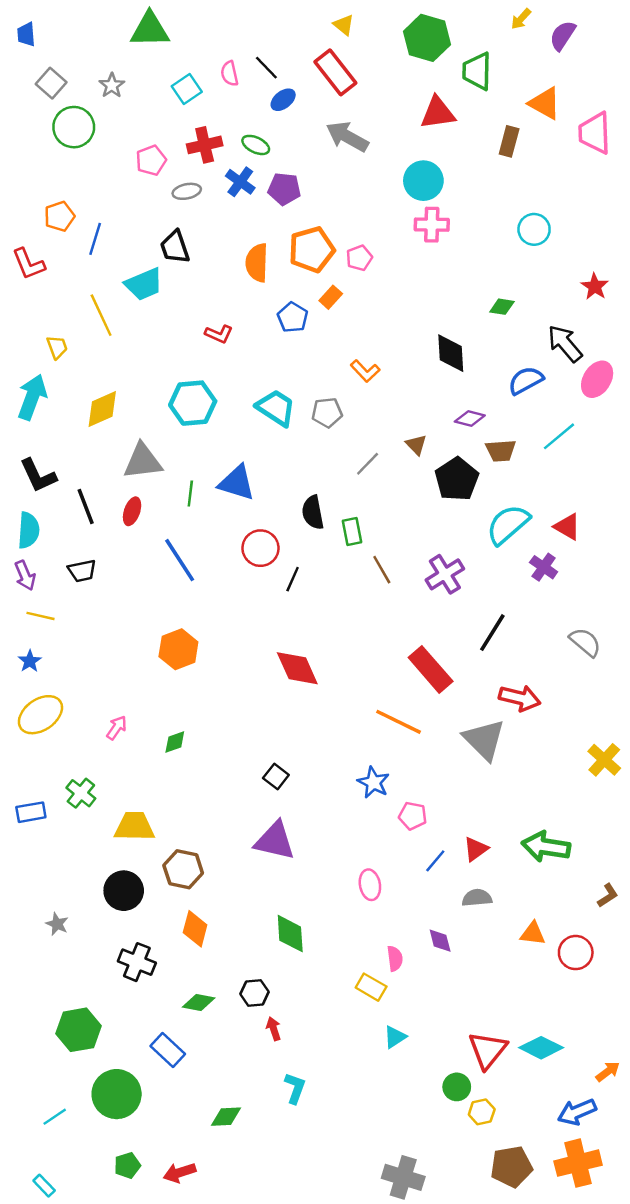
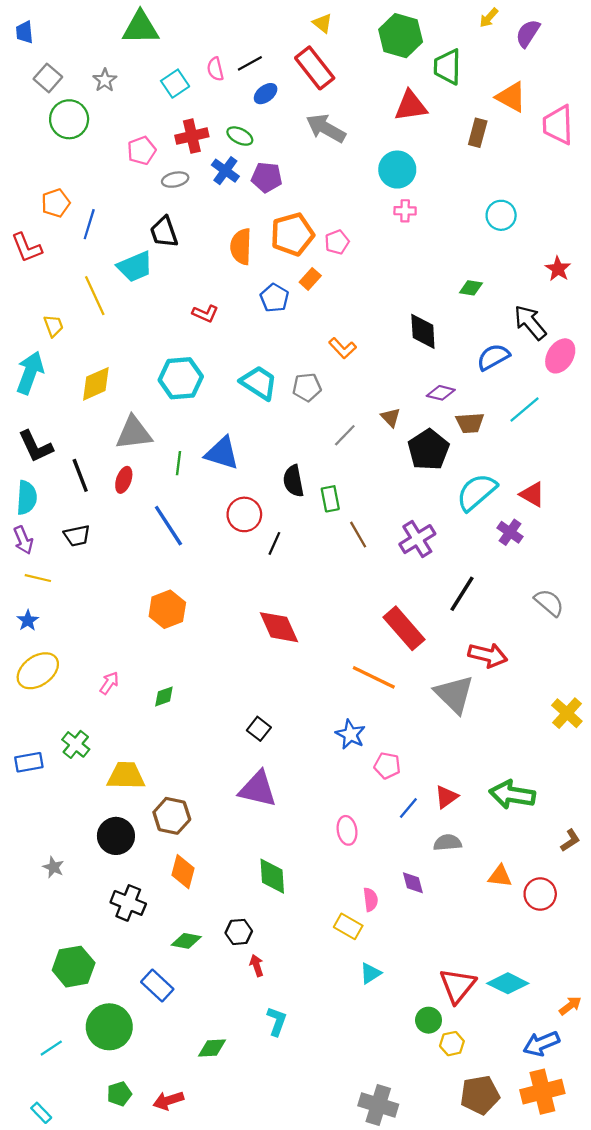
black line: (266, 68) -> (250, 63), turned -75
pink cross: (432, 225) -> (405, 211), size x0.7

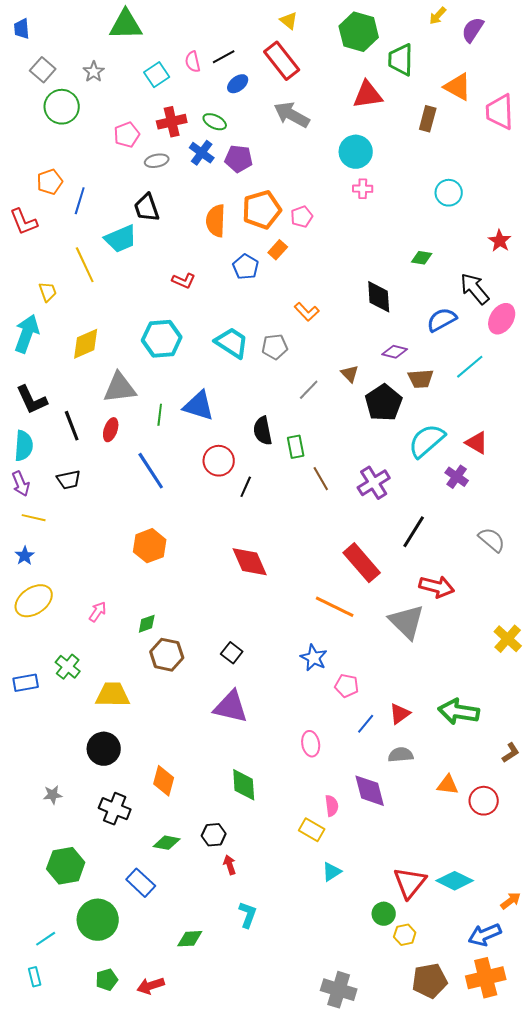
brown hexagon: (172, 816) -> (167, 655), moved
gray star: (53, 867) -> (53, 795), moved, turned -30
purple diamond: (413, 883) -> (370, 791), size x1.6
cyan rectangle: (41, 1113) -> (35, 977), moved, turned 30

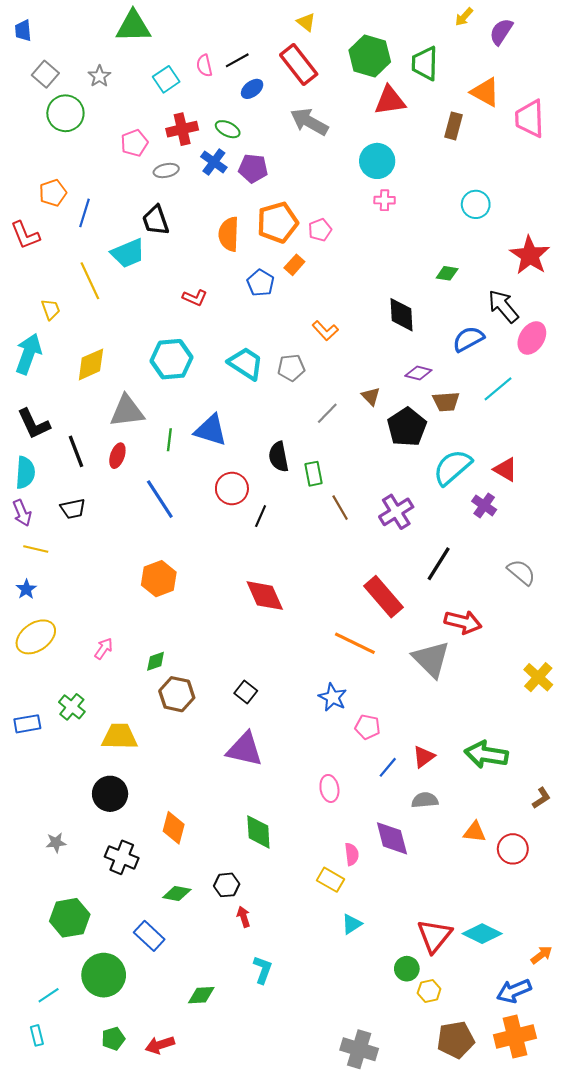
green hexagon: (359, 32) -> (370, 56), moved
red star: (500, 241) -> (530, 255), size x1.6

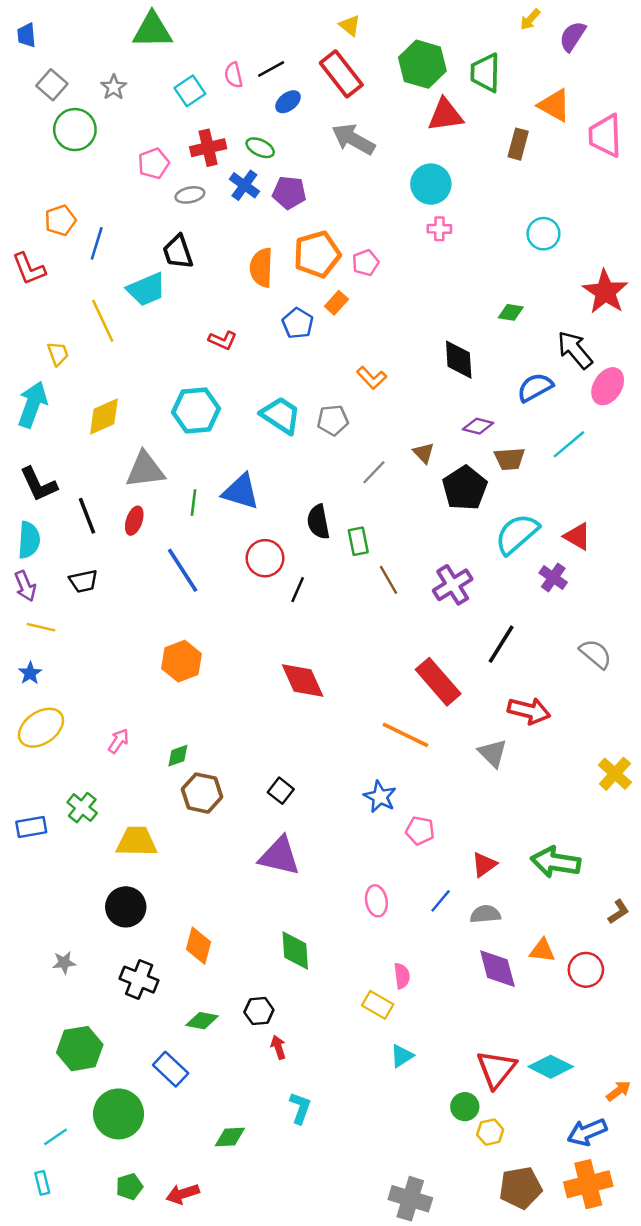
gray triangle: (431, 659) -> (493, 753), size x0.7
blue line: (388, 767) -> (441, 901), moved
purple diamond: (392, 838) -> (497, 969), moved

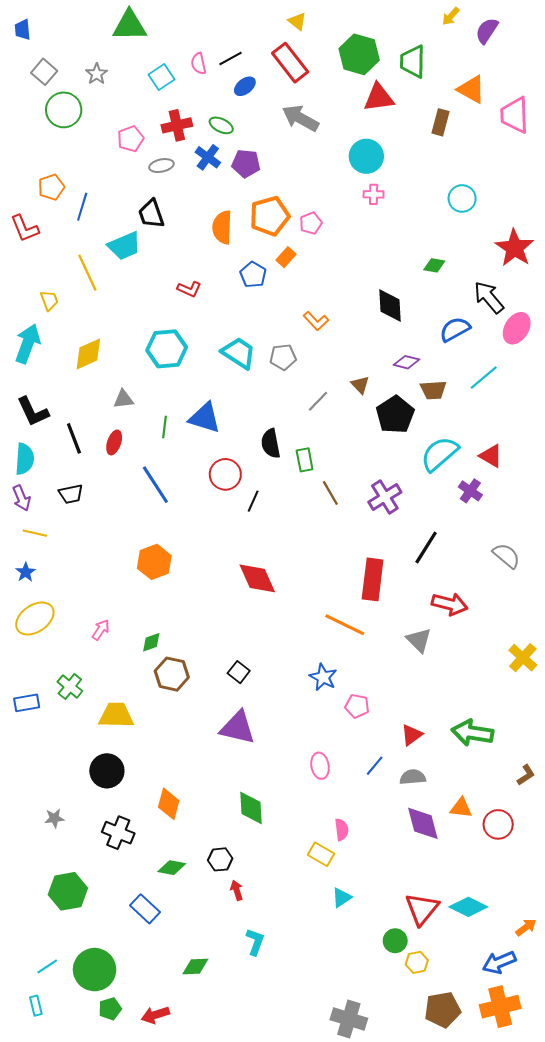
gray triangle: (145, 470) -> (123, 399), size x0.6
red rectangle: (438, 682) -> (373, 579), turned 48
green circle: (118, 1114) -> (95, 970), moved

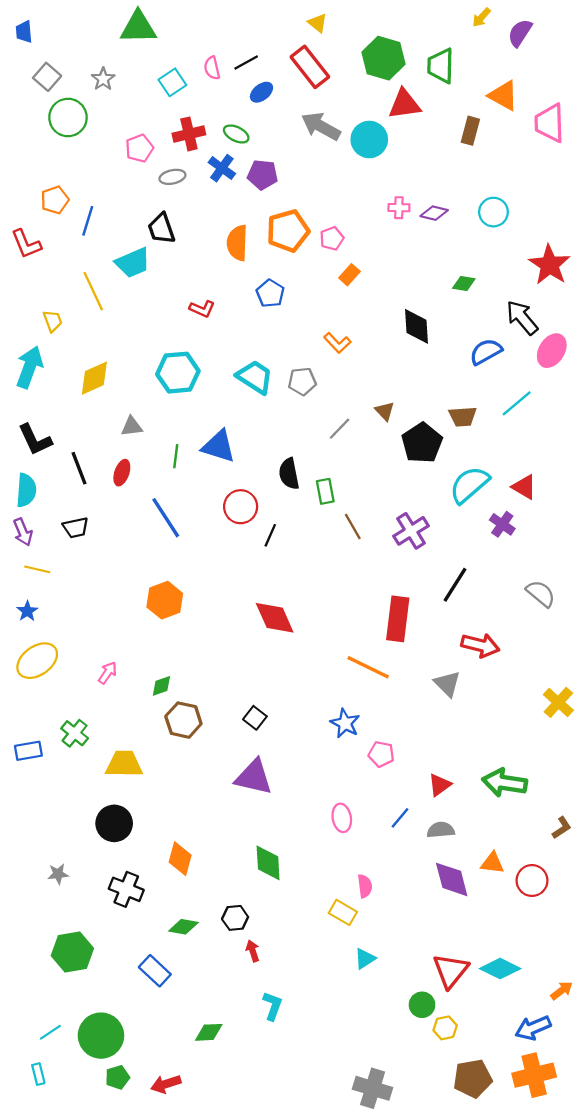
cyan circle: (366, 156) -> (369, 139), moved
orange rectangle: (286, 257) -> (349, 275), moved
purple diamond: (406, 362) -> (434, 213), moved

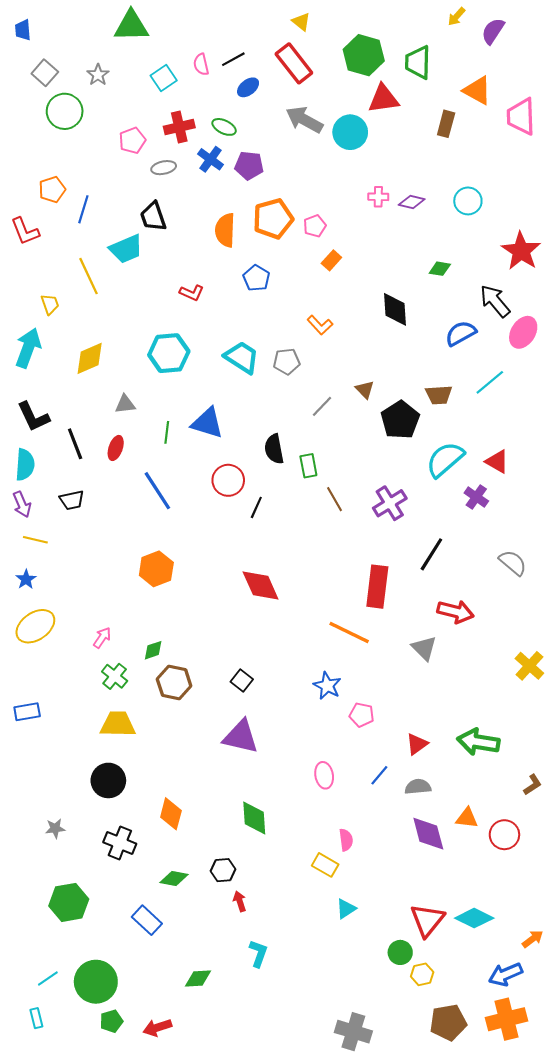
green cross: (75, 733) -> (115, 676), moved

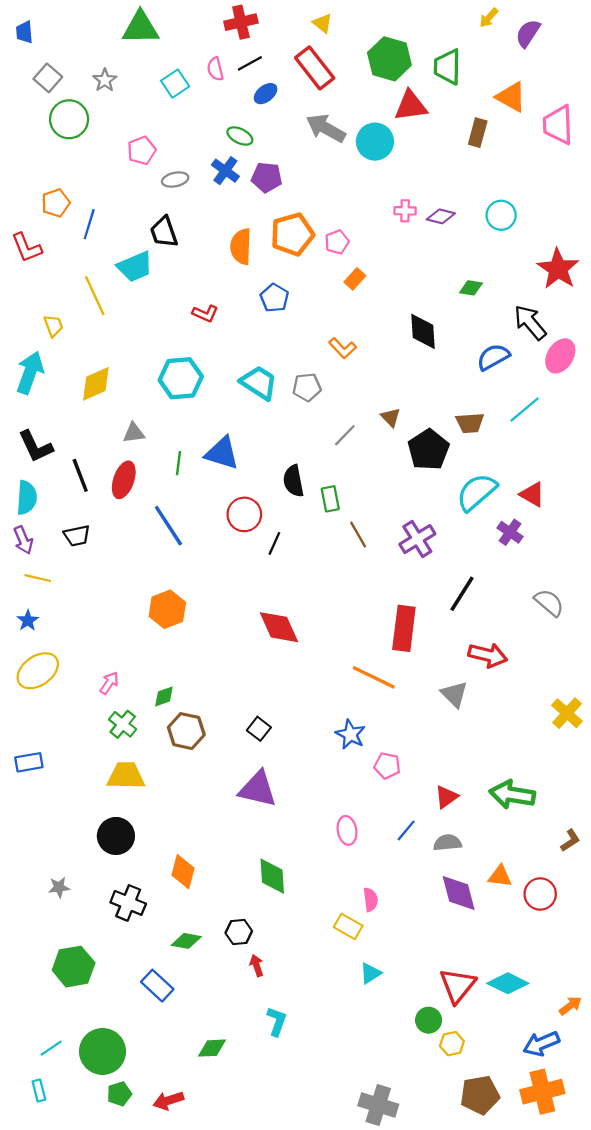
red cross: (179, 127) -> (241, 22), moved
red ellipse: (116, 448) -> (124, 480), size x1.4

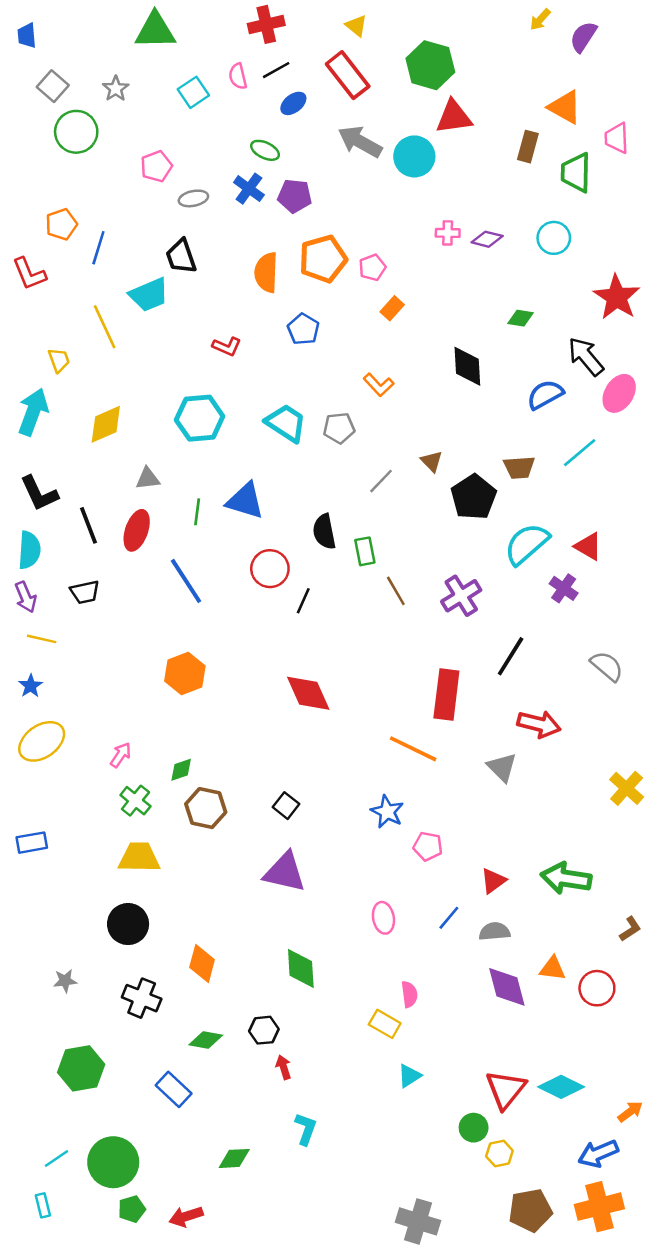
green trapezoid: (448, 67) -> (576, 173), moved
pink trapezoid: (558, 125) -> (617, 138), size x0.7

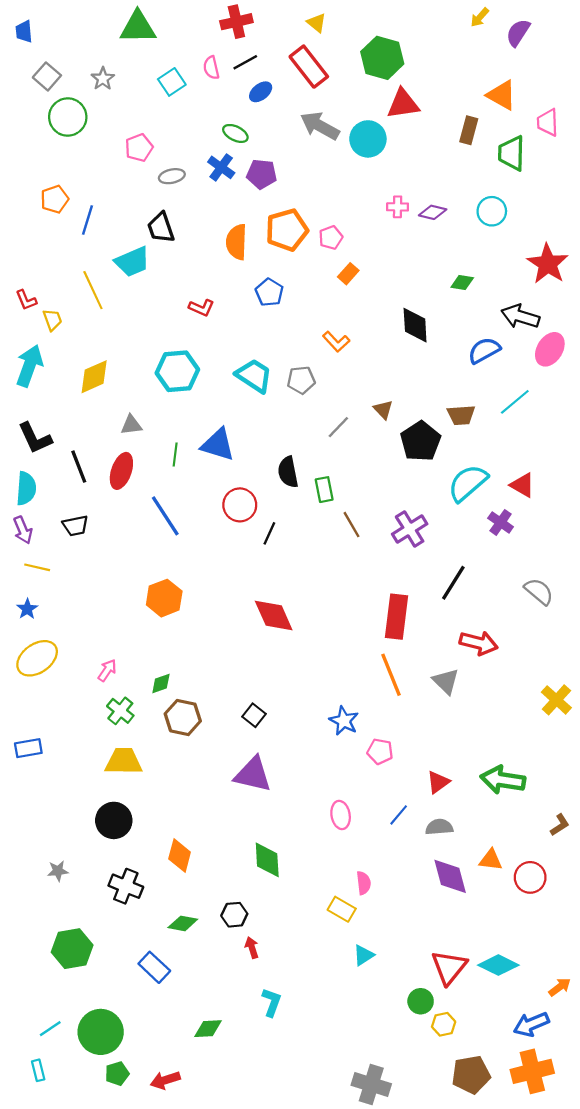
red L-shape: (29, 274) -> (26, 300), moved, size x0.7
black arrow: (586, 356) -> (520, 316), turned -33
orange line: (413, 749) -> (391, 675), moved, turned 42

